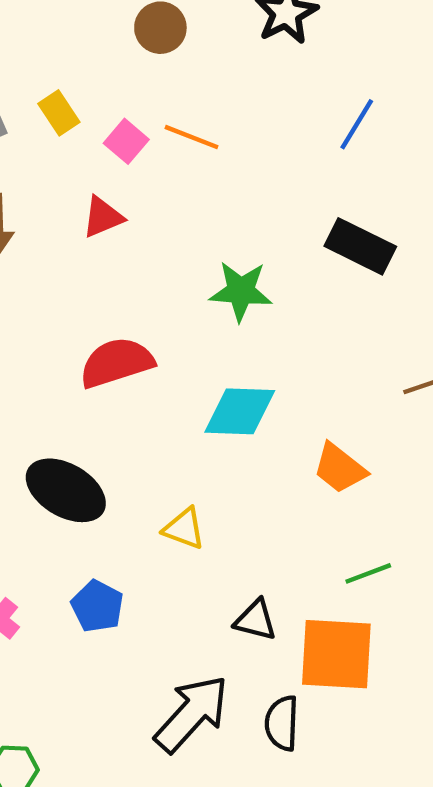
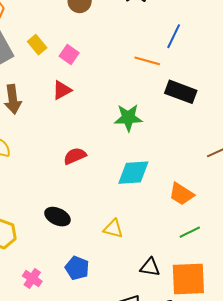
orange line: (192, 137) -> (147, 61), moved
red semicircle: (117, 363) -> (75, 156), size x0.7
black ellipse: (66, 490) -> (57, 217), size x0.7
green line: (368, 573) -> (190, 232), moved

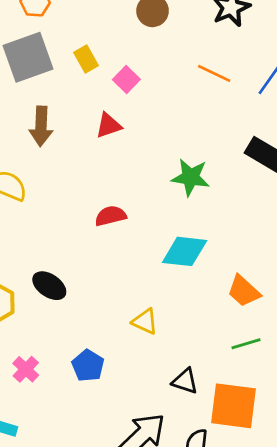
orange line: (147, 61) -> (214, 73), moved
black ellipse: (57, 217) -> (49, 286), moved

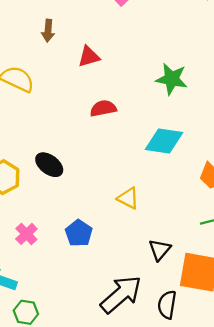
red triangle: (109, 125) -> (89, 57), moved
brown arrow: (41, 126) -> (48, 31), size x0.7
black triangle: (185, 381) -> (160, 250), turned 50

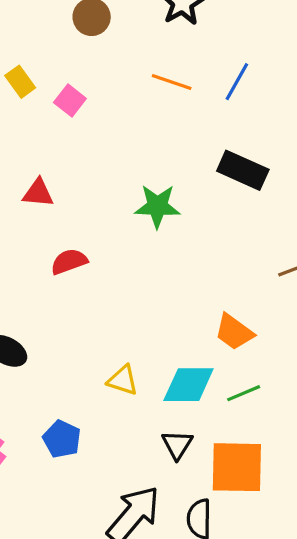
red triangle: (89, 57) -> (38, 193), turned 30
cyan diamond: (164, 141) -> (189, 385), moved

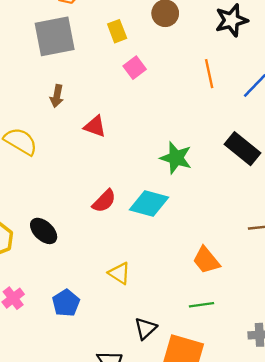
yellow rectangle: (20, 82) -> (117, 31), moved
orange line: (172, 82) -> (209, 74), turned 44
red semicircle: (69, 261) -> (104, 201), moved, turned 140
cyan diamond: (189, 385) -> (149, 204), moved

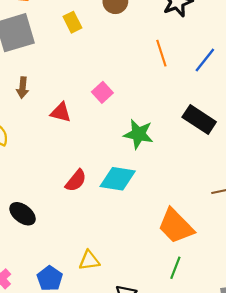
pink square: (135, 68) -> (102, 92), moved
orange trapezoid: (206, 260) -> (176, 226), size x1.4
yellow triangle: (119, 273) -> (89, 260), moved, turned -35
green line: (202, 305) -> (175, 268), turned -55

